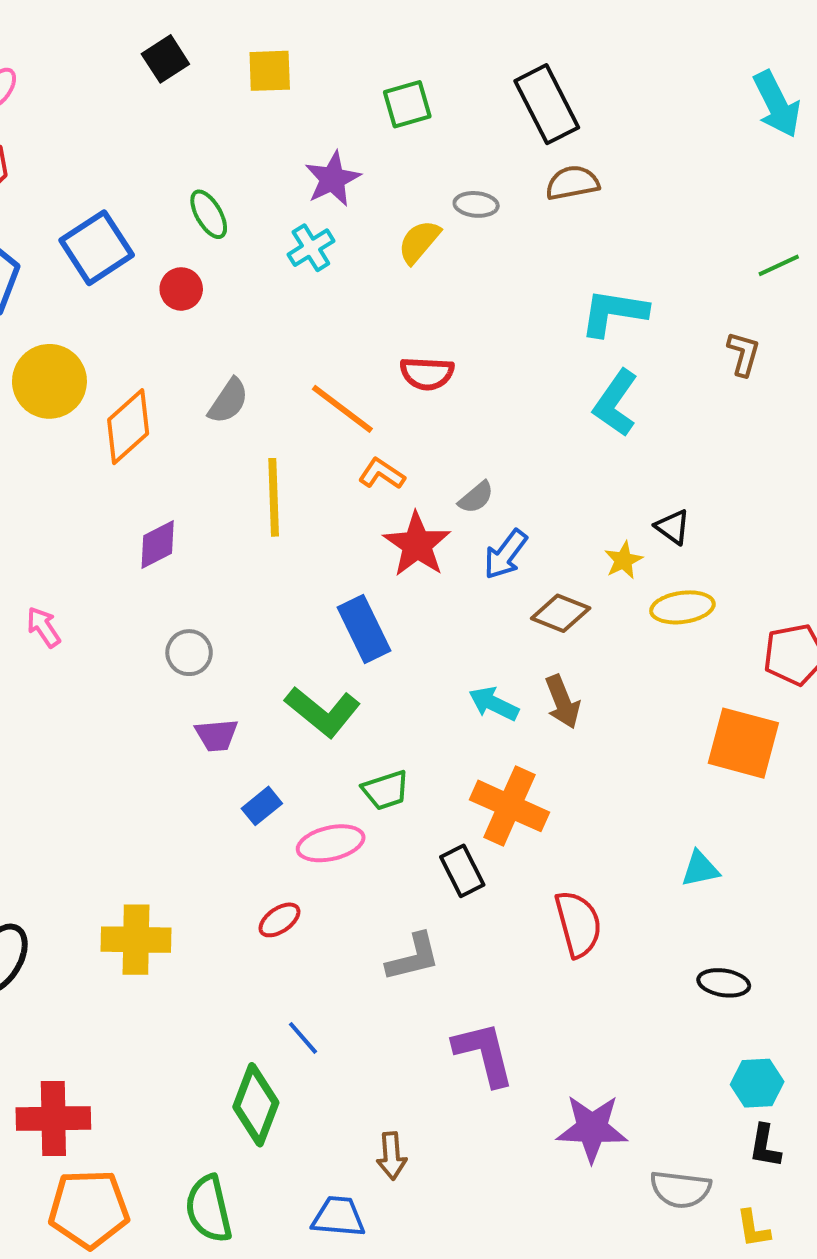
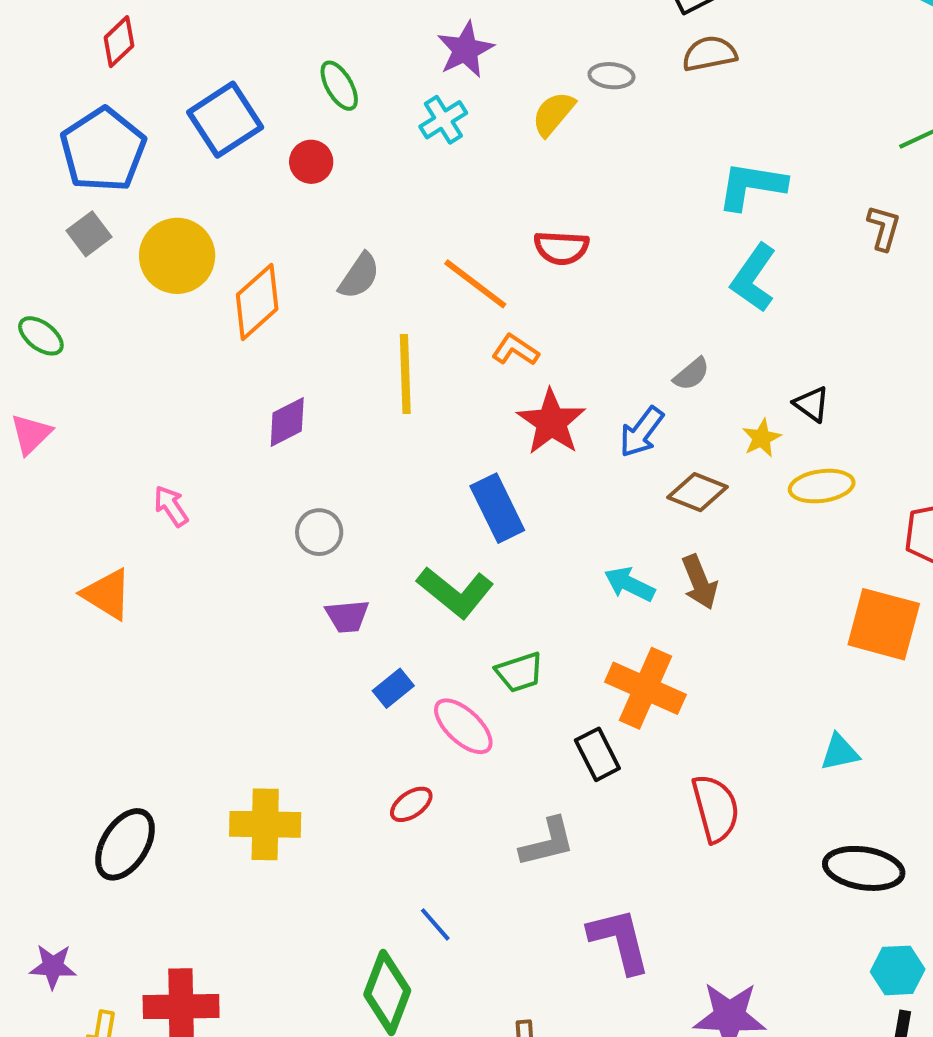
gray semicircle: (476, 497) -> (692, 374), moved
pink ellipse: (331, 843) -> (463, 726), turned 56
black ellipse: (724, 983) -> (864, 868), size x1.5

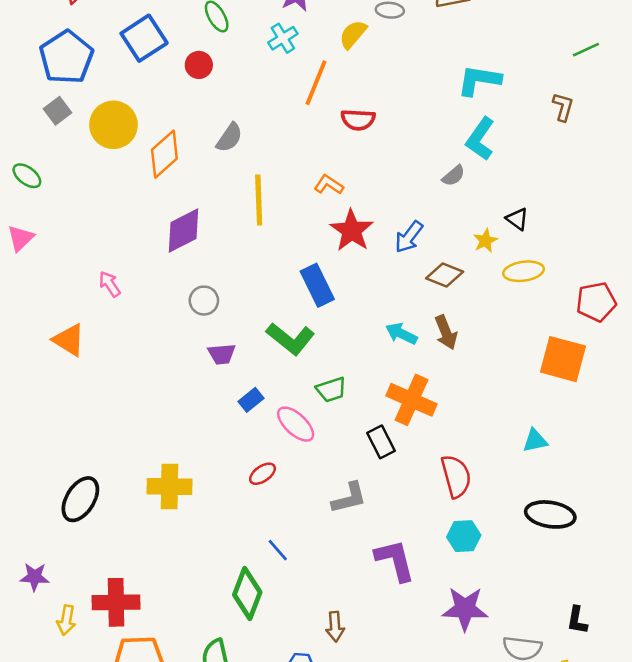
orange line: (475, 284) -> (316, 83), moved, turned 75
gray semicircle: (692, 374) -> (454, 176), moved
purple diamond: (287, 422) -> (184, 230), size x1.4
cyan hexagon: (898, 970) -> (464, 536), moved

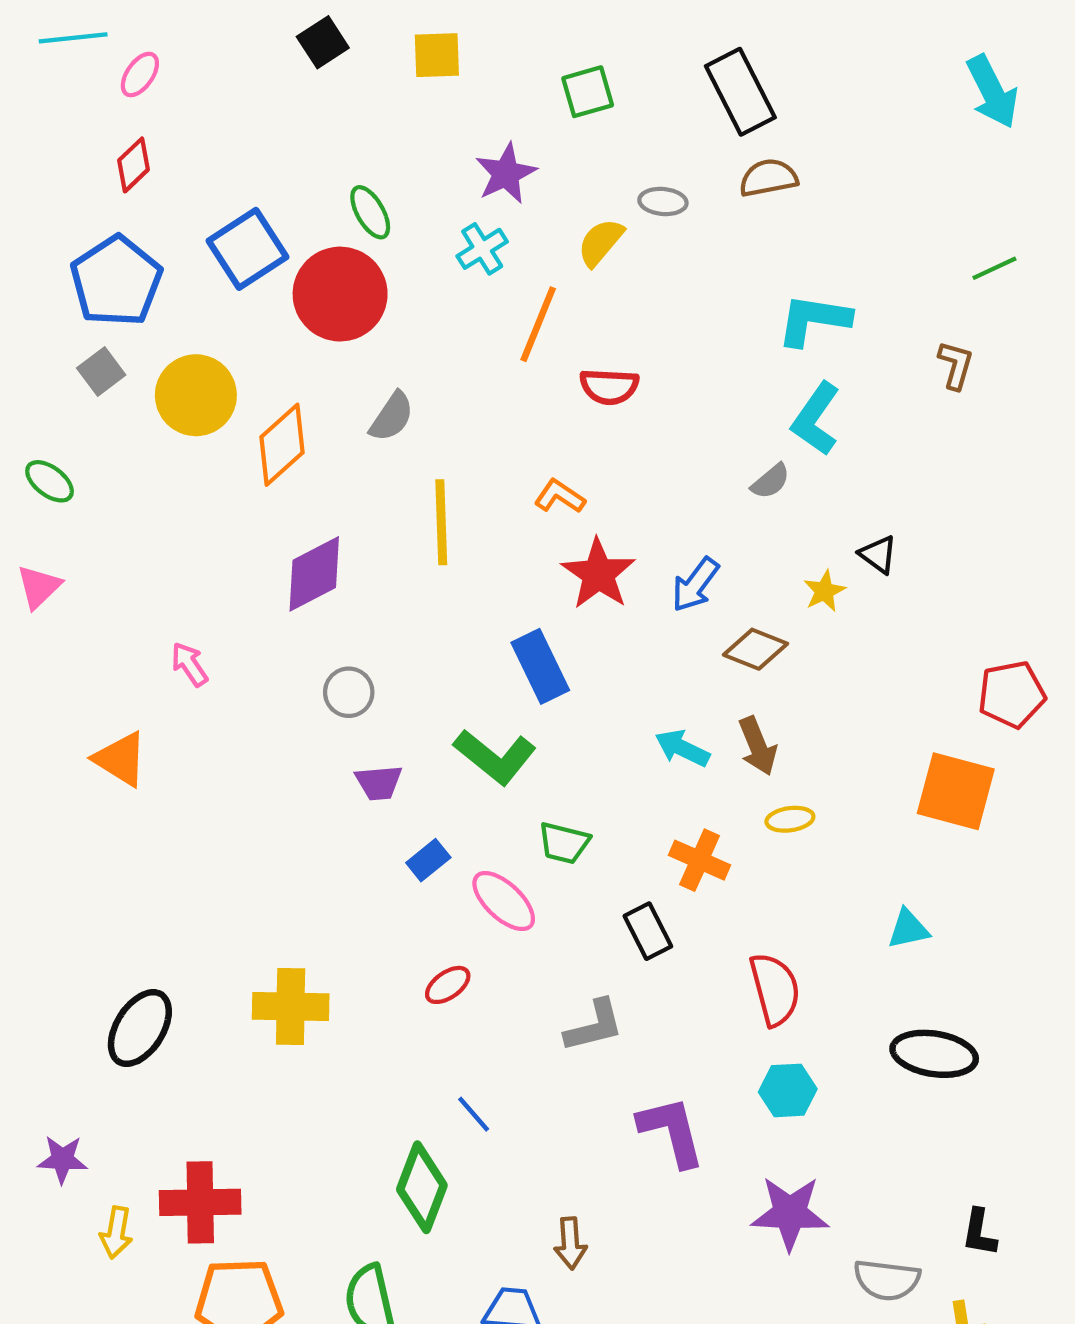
red circle: (199, 65) -> (340, 294), size x2.0
yellow ellipse: (524, 271) -> (790, 819), moved, size x0.7
green trapezoid: (331, 390) -> (564, 843), turned 32
orange cross: (411, 400) -> (700, 860), size x0.7

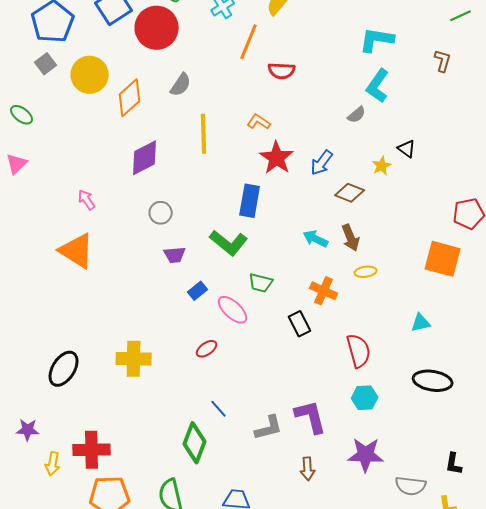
blue rectangle: (540, 666) -> (250, 201), turned 36
orange triangle: (121, 759) -> (77, 251), moved, size x1.4
gray L-shape: (594, 1026) -> (269, 428), moved
brown arrow: (570, 1243) -> (308, 469), moved

